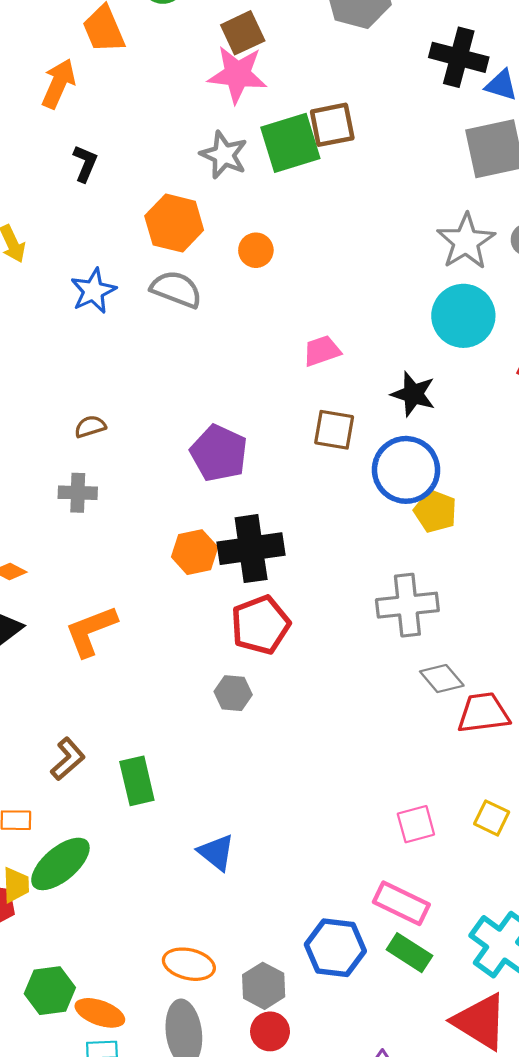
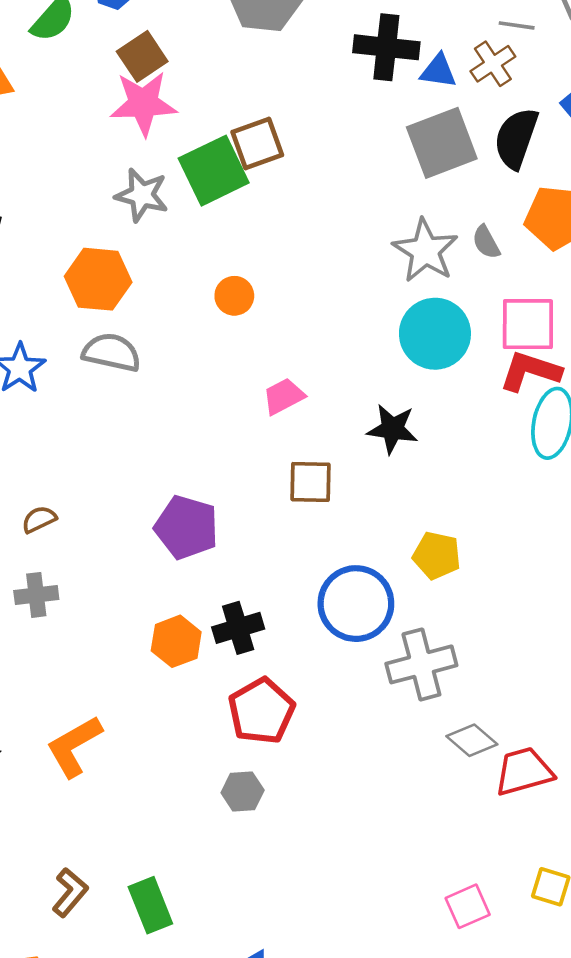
orange circle: (256, 250) -> (234, 296), moved
blue circle: (406, 470) -> (356, 604), moved
black cross: (251, 549) -> (238, 628), size x0.7

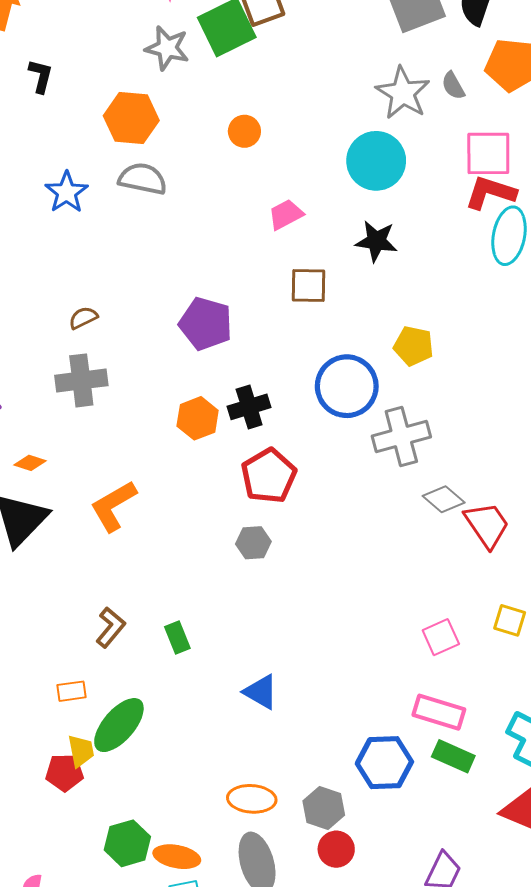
cyan circle: (435, 334) -> (376, 161), moved
gray cross: (36, 595) -> (81, 380), size x1.4
red trapezoid: (524, 771) -> (487, 525), turned 72
green rectangle: (150, 905) -> (177, 637), size x0.7

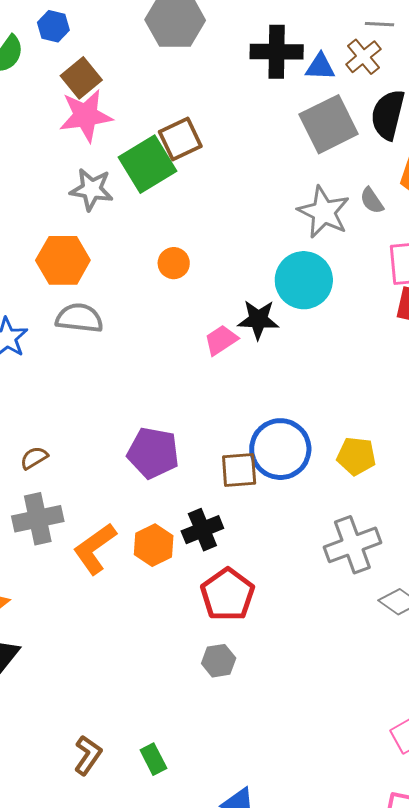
black star: (376, 241) -> (258, 320), moved
brown square: (308, 285) -> (239, 470), moved
blue circle: (347, 386) -> (280, 449), moved
orange L-shape: (113, 506) -> (95, 549), moved

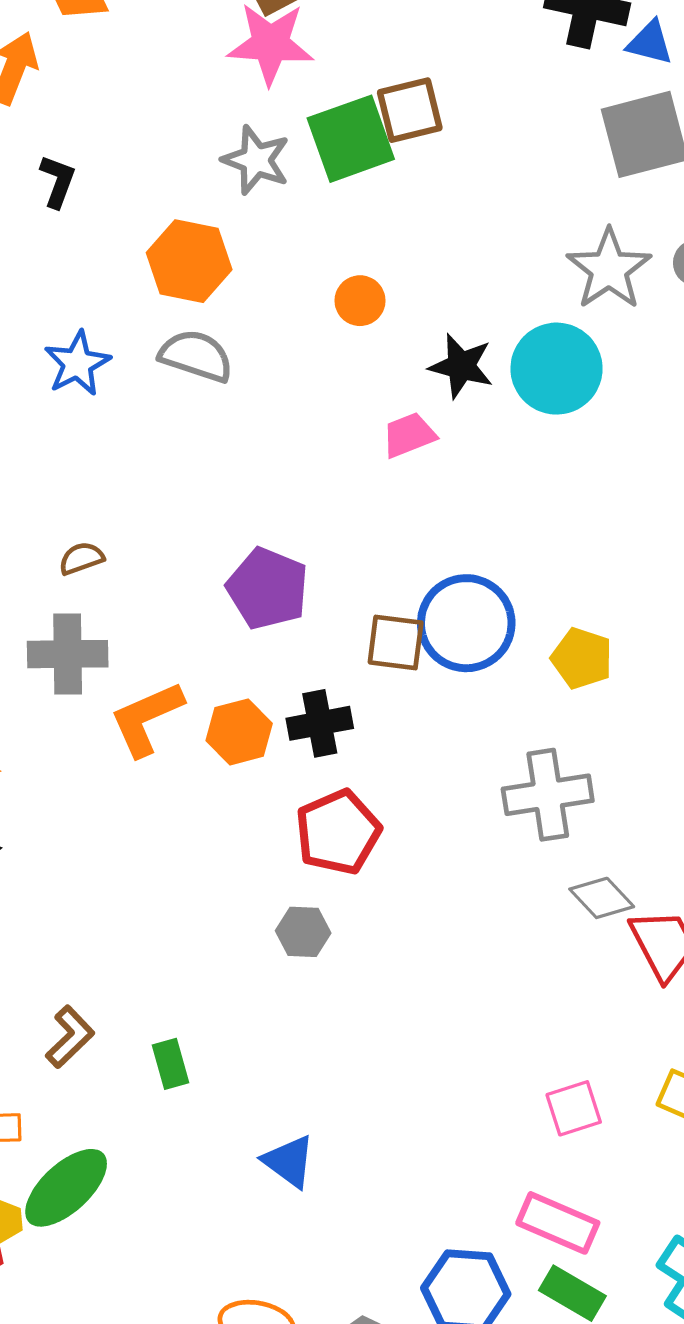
black star: (258, 320) -> (461, 366), moved

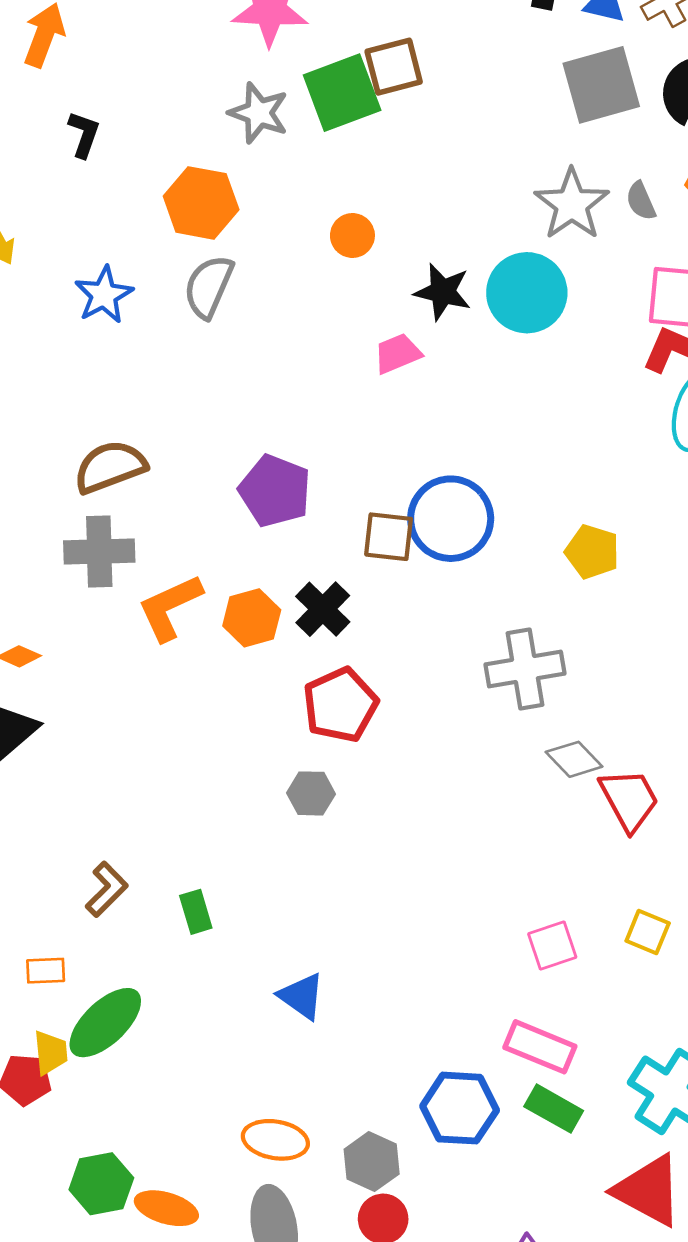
gray semicircle: (196, 356) -> (209, 287), turned -84
brown semicircle: (81, 558) -> (110, 467), size x1.8
yellow pentagon: (582, 658) -> (592, 552), moved
black cross: (320, 723) -> (323, 609), turned -34

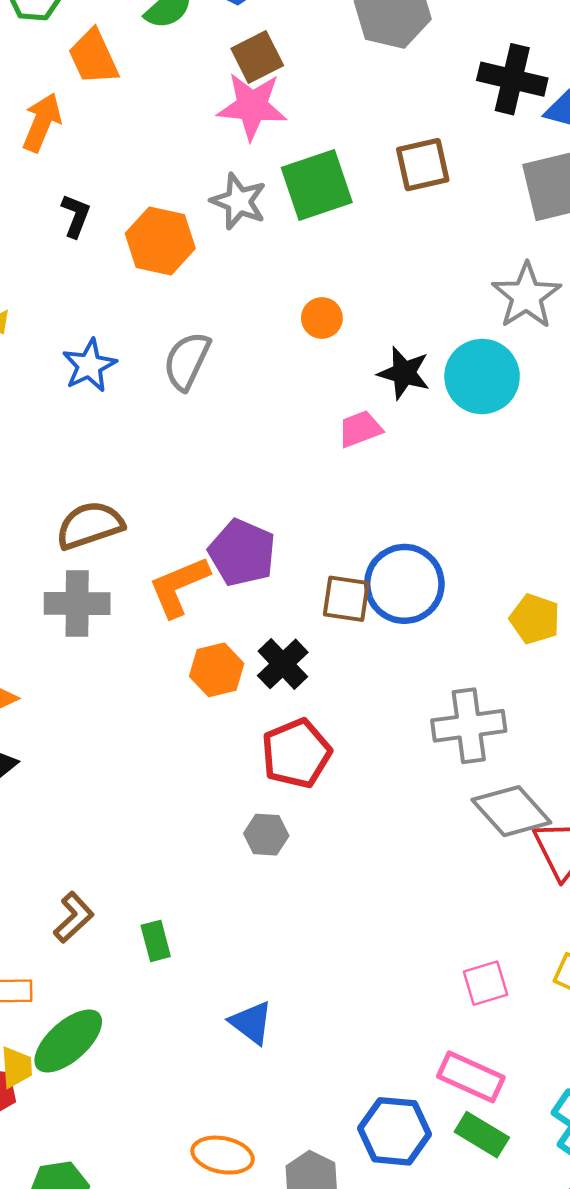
brown square: (394, 67) -> (423, 165), moved
orange hexagon: (201, 203) -> (160, 241), moved
orange L-shape: (170, 607) -> (179, 586), moved
gray diamond: (574, 759) -> (511, 811), size x1.5

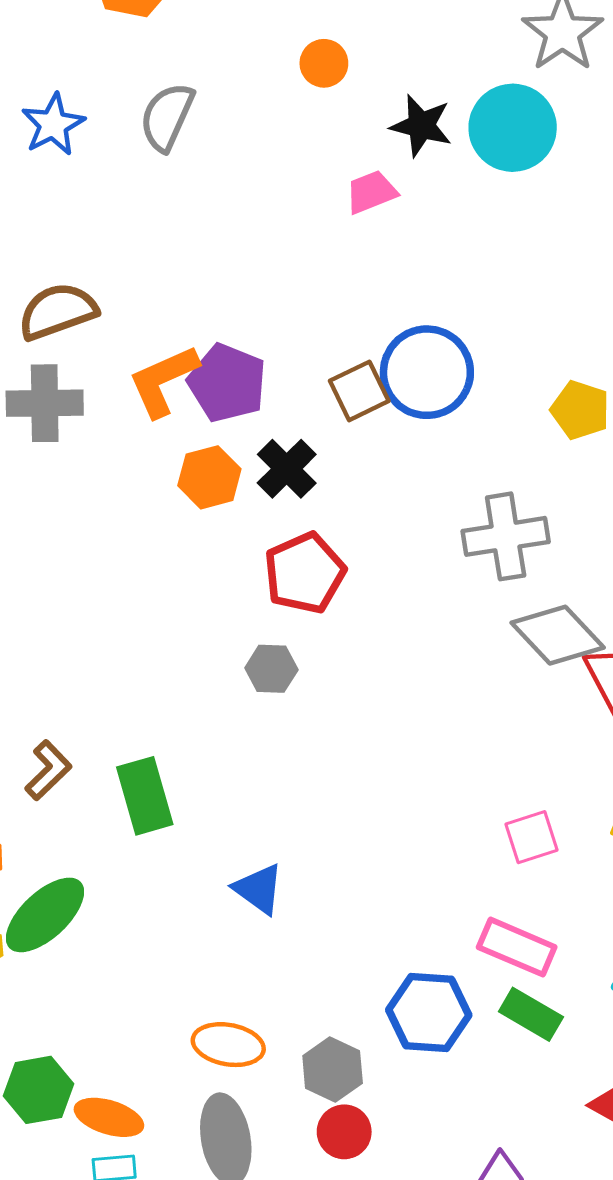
purple pentagon: (242, 553) -> (227, 383), moved
brown square: (346, 599) -> (359, 391), turned -33
green rectangle: (156, 941) -> (145, 796), size x1.6

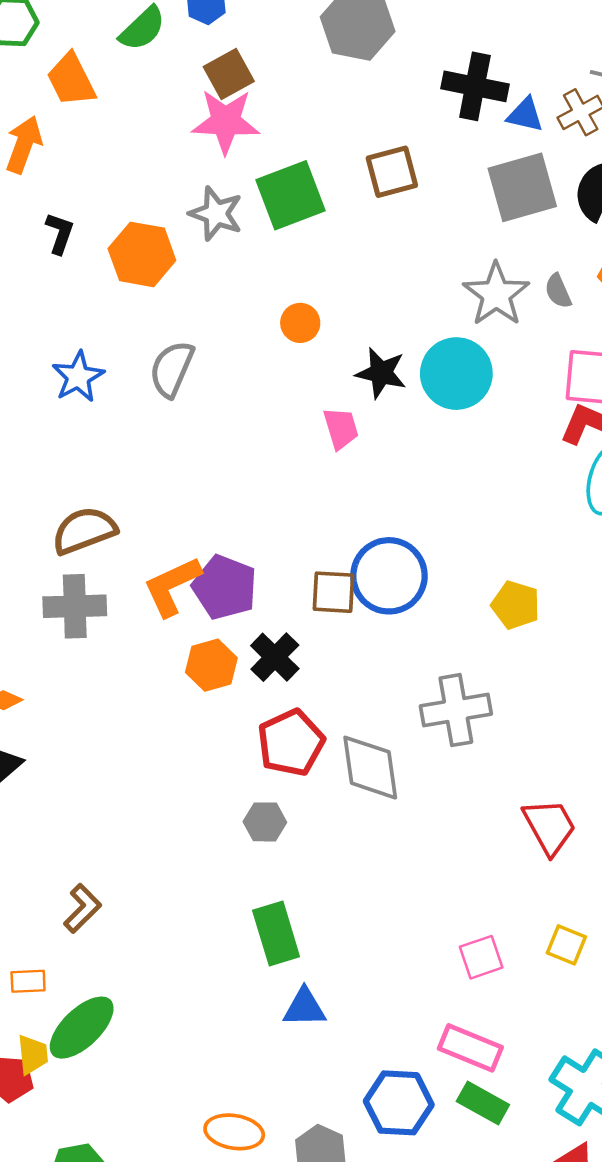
pink trapezoid: (371, 192) -> (341, 428), turned 96
brown square: (359, 391) -> (333, 592), turned 30
gray diamond: (558, 635) -> (370, 768), moved, turned 36
green rectangle: (145, 796) -> (276, 934), moved
blue triangle: (259, 889) -> (304, 1008), moved, turned -36

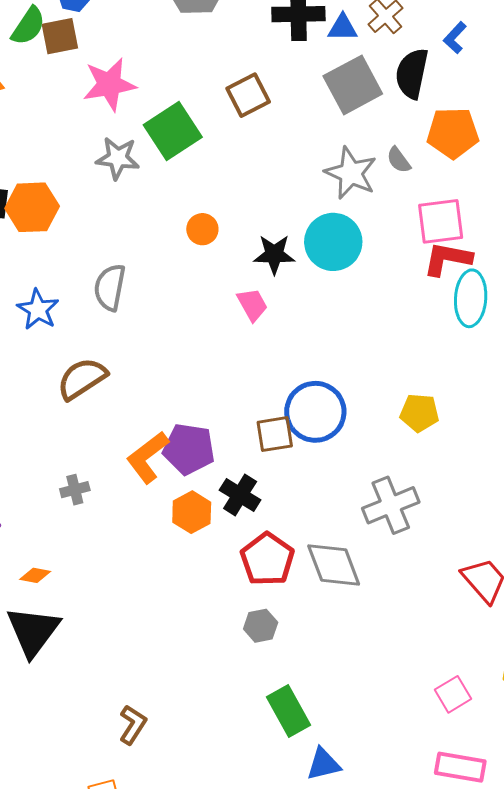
brown square: (229, 74) -> (60, 36), moved, turned 30
orange hexagon: (142, 254) -> (32, 207), moved
brown semicircle: (84, 531) -> (82, 379), moved
gray cross: (75, 606) -> (75, 490), size x0.6

